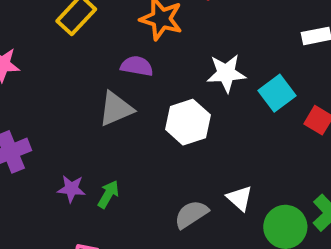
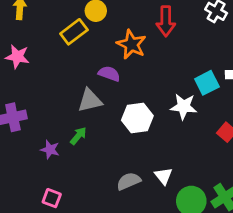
white star: (226, 73) -> (184, 107), moved
cyan square: (277, 93) -> (207, 83), moved
green arrow: (108, 194) -> (78, 136), moved

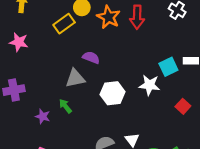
orange star: (131, 44) -> (109, 17), moved
green arrow: (78, 136) -> (65, 106), turned -80

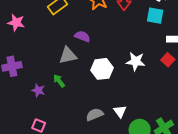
cyan square: (168, 67) -> (155, 16), moved, turned 36
red square: (183, 106) -> (168, 60), moved

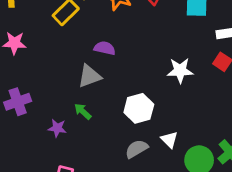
white hexagon: (102, 69) -> (139, 108), moved

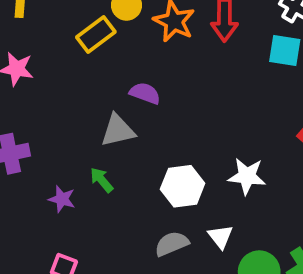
white star: (180, 70) -> (247, 176), moved

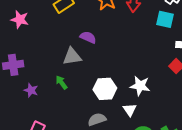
purple star: (62, 199) -> (31, 90), moved
white triangle: (220, 237) -> (130, 110), moved

